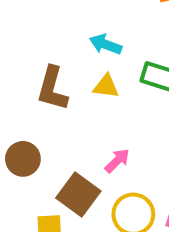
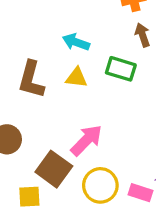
pink arrow: (117, 161) -> (86, 140), size x1.5

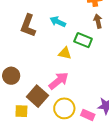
yellow triangle: (77, 78) -> (65, 53), moved
brown L-shape: (31, 80) -> (28, 26), moved

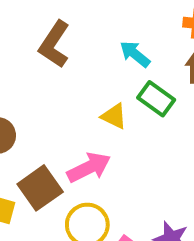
cyan arrow: (58, 22) -> (135, 54), moved

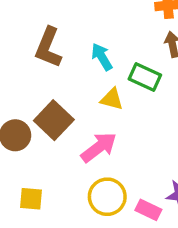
cyan arrow: (135, 54) -> (102, 57), moved, turned 32
brown square: (40, 188) -> (54, 120), moved

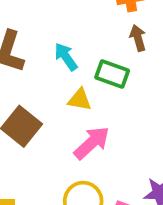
pink arrow: (99, 147) -> (92, 143), moved

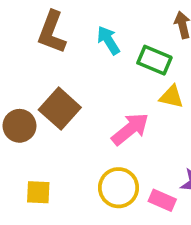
yellow triangle: (80, 100) -> (172, 97), moved

